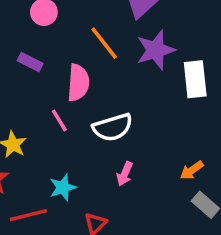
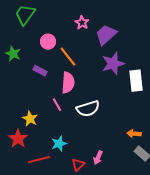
orange line: (104, 43) -> (68, 57), moved
orange arrow: (192, 170) -> (134, 134), turned 40
pink arrow: (125, 174) -> (98, 158), moved

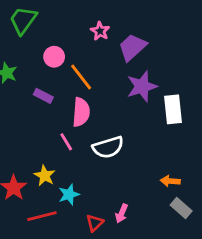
yellow star: (30, 119) -> (45, 176), moved

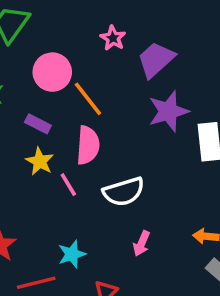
pink circle: (54, 57) -> (52, 72), size x1.4
yellow star: (45, 176) -> (40, 161), moved
pink arrow: (122, 213) -> (142, 243), moved

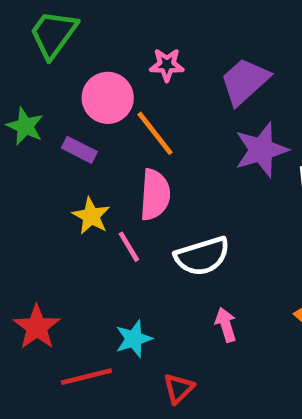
pink star: (113, 38) -> (167, 65), moved, turned -30
purple rectangle: (38, 124) -> (79, 150), moved
pink arrow: (142, 243) -> (226, 325), turned 140

